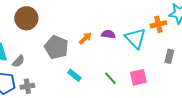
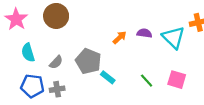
gray pentagon: (56, 47) -> (88, 61), moved
gray semicircle: (18, 61) -> (56, 62), moved
pink square: (138, 77) -> (177, 80), turned 30

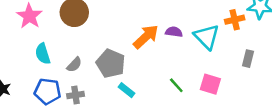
orange arrow: (120, 38) -> (146, 37), size x1.6
cyan rectangle: (108, 77) -> (127, 90), moved

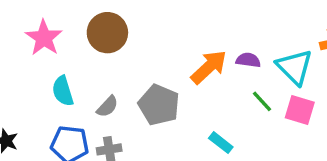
pink square: (210, 84) -> (300, 110), moved
green line: (176, 85) -> (262, 101), moved
cyan rectangle: (127, 90) -> (221, 143), moved

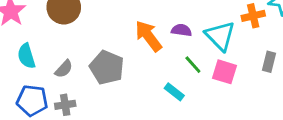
orange arrow: (209, 67) -> (148, 36), turned -84
cyan rectangle: (221, 143) -> (174, 92), moved

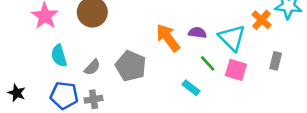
orange cross: (253, 16) -> (261, 20), turned -36

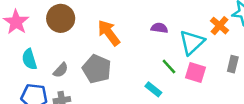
purple semicircle: (197, 33) -> (159, 28), moved
orange arrow: (168, 38) -> (109, 33), moved
cyan triangle: (232, 38) -> (192, 42), turned 32

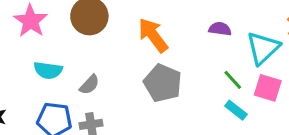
cyan semicircle: (29, 59) -> (48, 70), turned -65
gray pentagon: (97, 69) -> (163, 83), moved
cyan rectangle: (153, 89) -> (236, 110), moved

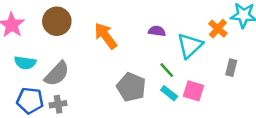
gray pentagon: (163, 83) -> (131, 87), moved
gray semicircle: (89, 85) -> (57, 74), size x1.6
pink square: (268, 88) -> (193, 91), moved

